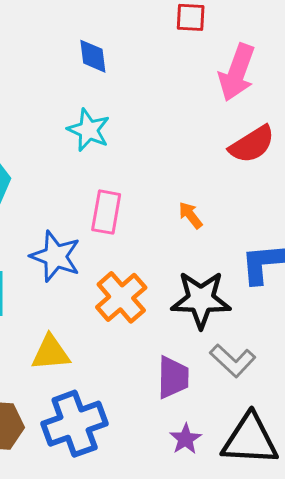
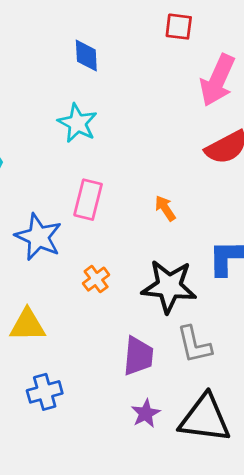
orange cross: (121, 297) -> (96, 279), size x0.6
gray L-shape: (233, 361) -> (194, 345), turned 30
blue cross: (75, 424) -> (45, 392), size x0.6

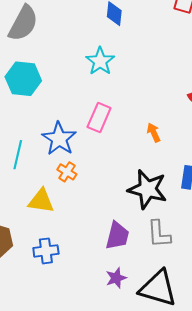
orange cross: (96, 279) -> (67, 172), moved, turned -30

